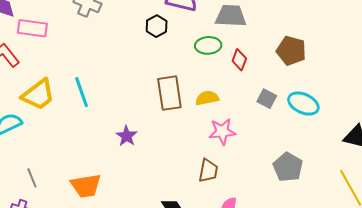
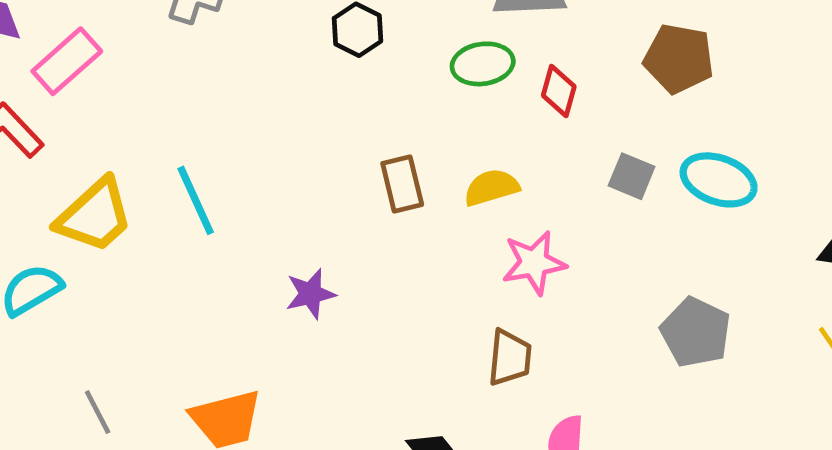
pink rectangle: (32, 28) -> (67, 61), turned -44
brown rectangle: (169, 93) -> (402, 184), size x0.7
purple star: (126, 136) -> (310, 294), turned 30

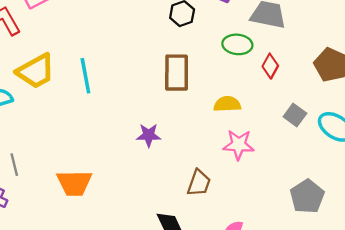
brown rectangle: (402, 184) -> (177, 73), moved, size x1.4
purple star: (310, 294) -> (149, 135), moved
brown trapezoid: (510, 358) -> (199, 183), moved

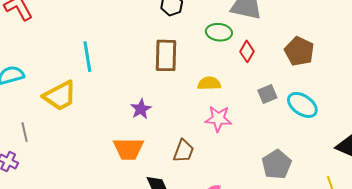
yellow trapezoid: (36, 71) -> (60, 96), moved
gray square: (295, 115) -> (267, 94), turned 30
purple star: (149, 135) -> (141, 109), turned -30
orange trapezoid: (74, 183) -> (128, 149), moved

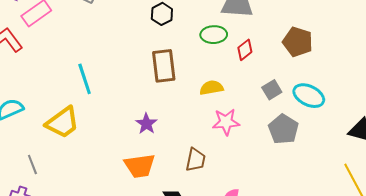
red diamond: (247, 51) -> (245, 50), turned 30
gray pentagon: (277, 164) -> (283, 129), moved

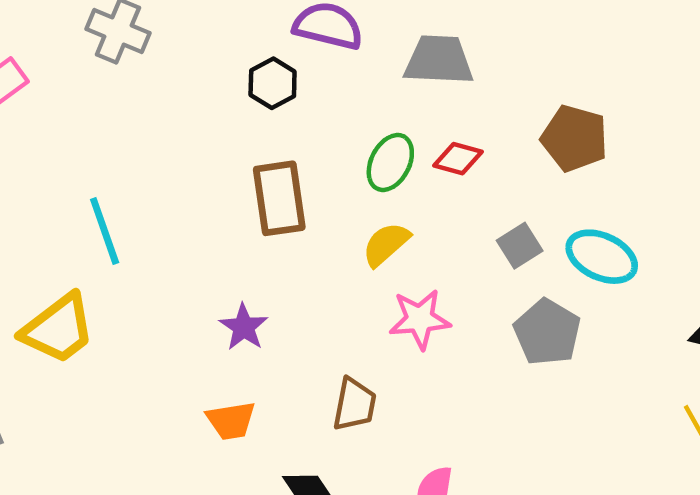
green ellipse: (214, 35) -> (390, 162), moved, turned -60
red diamond: (245, 50) -> (458, 159), turned 55
yellow semicircle: (211, 88) -> (386, 244), turned -30
orange trapezoid: (140, 166) -> (231, 421), size x0.7

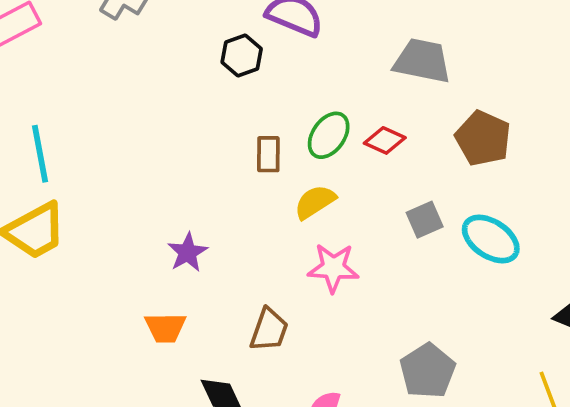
gray trapezoid: (439, 60) -> (422, 61), moved
brown rectangle: (279, 198) -> (268, 154), moved, size x0.6
cyan line: (105, 231) -> (40, 154), moved
gray pentagon: (547, 332) -> (428, 371), moved

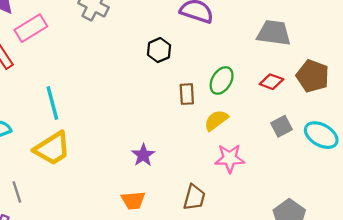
black hexagon: (242, 55) -> (159, 50), moved
red diamond: (385, 140) -> (271, 82), moved

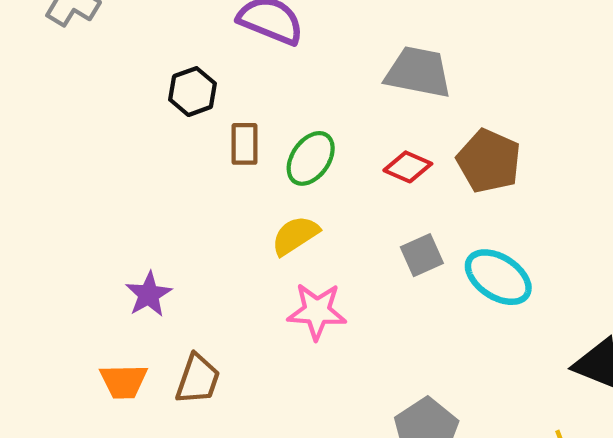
brown rectangle: (187, 94) -> (244, 144), moved
brown trapezoid: (194, 197) -> (198, 379), moved

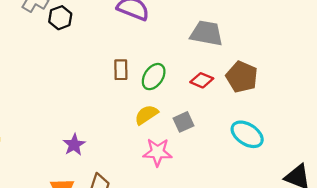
black hexagon: (193, 92) -> (60, 18), moved
gray square: (422, 255) -> (183, 122), moved

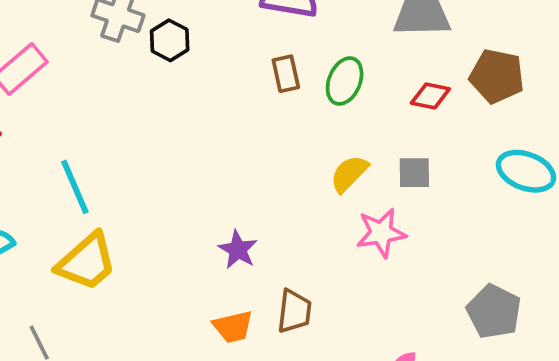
brown rectangle: (121, 70) -> (286, 74), moved
green ellipse: (154, 77) -> (345, 81), moved
gray square: (183, 122) -> (414, 173), turned 36

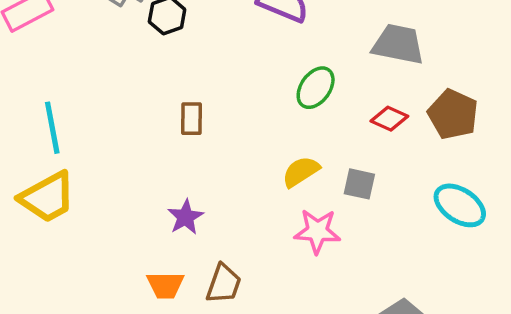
brown rectangle: (286, 74) -> (191, 119), moved

